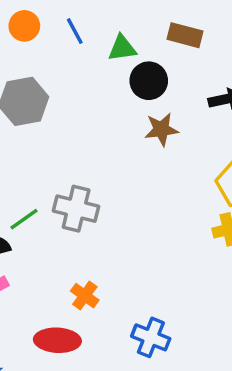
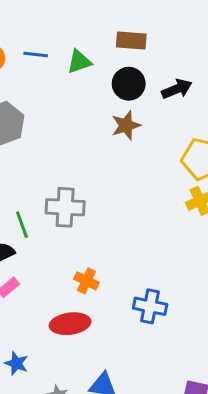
blue line: (75, 31) -> (36, 54), turned -45
black circle: (149, 81) -> (129, 84), moved
green line: (24, 219) -> (22, 225), turned -64

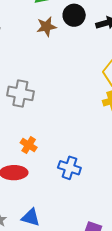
brown star: (126, 125) -> (46, 27), moved

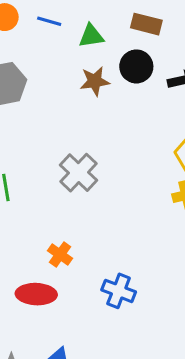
gray cross: (20, 93) -> (78, 173), moved, turned 30

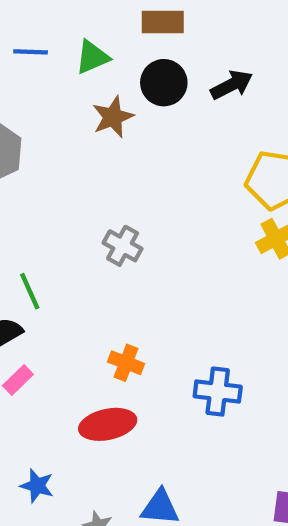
gray cross: (78, 173) -> (123, 246), size x0.7

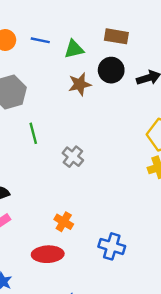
green line: (30, 291) -> (33, 133), moved

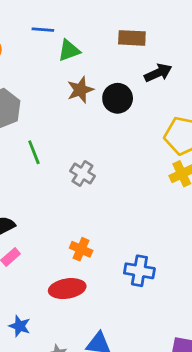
brown rectangle: (116, 36) -> (132, 38), moved
blue line: (40, 40) -> (43, 30), moved
black circle: (111, 70) -> (118, 98), moved

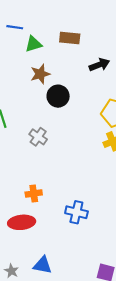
brown rectangle: (132, 38) -> (70, 38), moved
black circle: (118, 98) -> (58, 96), moved
orange cross: (81, 249) -> (34, 193), turned -35

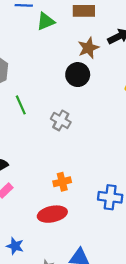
brown star: (40, 74) -> (88, 48), moved

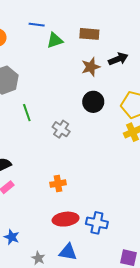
black circle: (78, 75) -> (93, 102), moved
blue cross: (110, 197) -> (97, 223), moved
red ellipse: (52, 214) -> (66, 219), moved

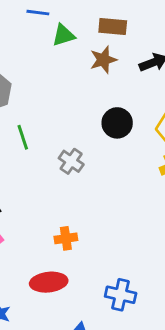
brown star: (91, 67) -> (103, 60), moved
red ellipse: (66, 219) -> (49, 282), moved

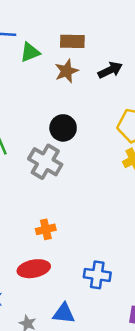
black circle: (117, 123) -> (63, 128), moved
gray cross: (71, 161) -> (45, 162), size x1.5

